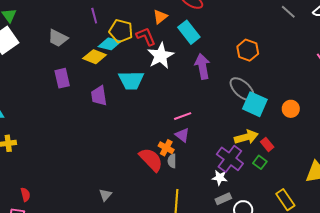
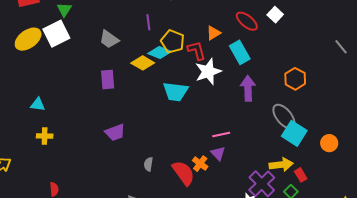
purple trapezoid: (99, 96) -> (115, 132), moved, turned -110
gray semicircle: (172, 161) -> (148, 164), moved

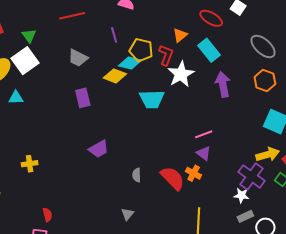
red L-shape: (196, 50) -> (166, 55), turned 45
orange hexagon: (295, 79) -> (265, 80), moved
cyan triangle: (38, 104) -> (16, 98), moved
gray ellipse: (284, 116) -> (263, 46), moved
orange cross: (200, 164) -> (194, 173), moved

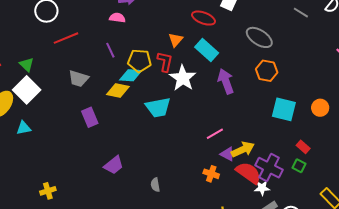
purple triangle: (204, 153) -> (227, 154), moved
yellow arrow: (268, 154) -> (243, 149), moved
red semicircle: (173, 178) -> (249, 173), moved

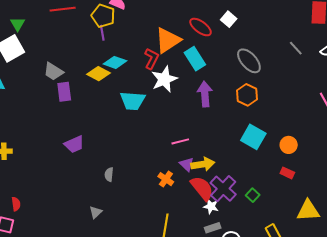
orange triangle: (176, 40) -> (168, 40), size x1.8
yellow pentagon: (139, 61) -> (103, 16), moved
gray trapezoid: (79, 79) -> (53, 71), moved
red rectangle: (303, 147) -> (287, 173), moved, turned -32

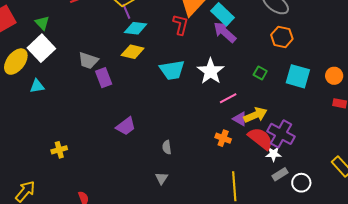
cyan diamond: (115, 62) -> (136, 28), moved
white star: (164, 79) -> (211, 71), moved
purple arrow: (205, 94) -> (225, 32), moved, turned -30
green square: (253, 195) -> (260, 73), moved
gray triangle: (96, 212) -> (162, 178), moved

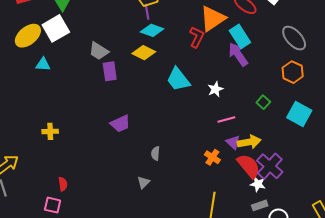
cyan trapezoid: (172, 70) -> (178, 79), turned 48
white star: (211, 71) -> (215, 89), size x0.6

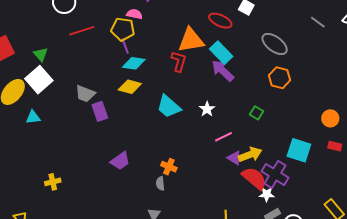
orange triangle: (213, 19) -> (191, 40), turned 36
cyan square: (299, 114) -> (299, 150), moved
orange cross: (212, 157) -> (169, 167), moved

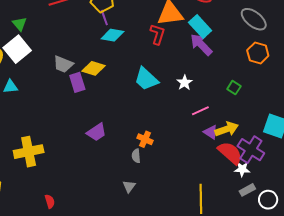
yellow diamond: (130, 87) -> (93, 68), moved
yellow cross: (53, 182) -> (29, 152), size x1.8

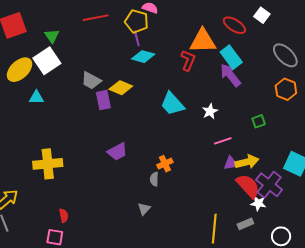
green square: (234, 88) -> (259, 121), turned 32
purple triangle: (211, 132) -> (231, 163), turned -49
orange cross: (145, 139) -> (165, 164), turned 35
gray rectangle: (247, 190) -> (245, 224), moved

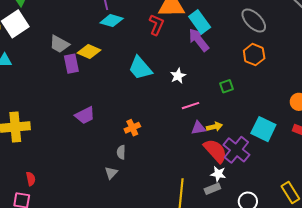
yellow arrow: (247, 162) -> (214, 127), size x0.7
gray semicircle: (154, 179) -> (121, 152), moved
white star: (258, 203) -> (218, 174), moved

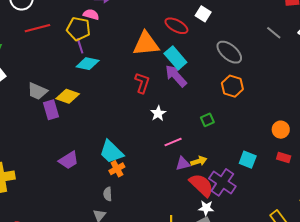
red L-shape: (156, 25) -> (142, 83), moved
cyan trapezoid: (140, 68) -> (111, 152), moved
cyan square: (263, 129) -> (248, 160), size x0.7

